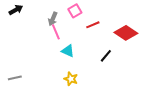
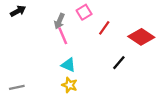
red line: (93, 25) -> (104, 28), turned -32
cyan triangle: (68, 51) -> (68, 65), moved
yellow star: (71, 79) -> (69, 85), moved

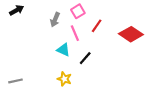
pink line: (63, 36) -> (75, 33), moved
black line: (119, 63) -> (85, 58), moved
cyan triangle: (68, 65) -> (63, 50), moved

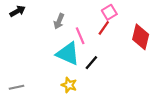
pink square: (78, 11) -> (109, 12), moved
red diamond: (131, 34) -> (141, 37), turned 70
cyan triangle: (63, 50) -> (68, 54), size x1.6

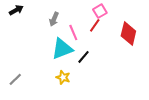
cyan triangle: (68, 54) -> (62, 49), turned -45
gray line: (16, 87) -> (15, 79), turned -32

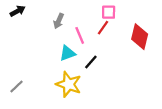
pink square: (100, 11) -> (109, 12), turned 32
cyan triangle: (62, 49) -> (68, 53), size x0.7
yellow star: (63, 77) -> (69, 84), size x1.6

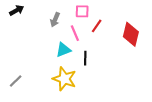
pink square: (109, 12) -> (82, 11), moved
black line: (91, 62) -> (85, 58), turned -40

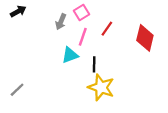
pink square: (82, 11) -> (82, 13), moved, turned -32
pink line: (75, 33) -> (83, 37), turned 42
yellow star: (64, 79) -> (101, 87), moved

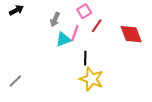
pink square: (82, 13) -> (84, 11), moved
red diamond: (145, 38) -> (131, 34), turned -35
cyan triangle: (70, 55) -> (63, 39), moved

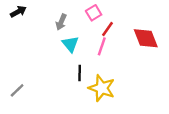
pink line: (75, 33) -> (102, 46), moved
cyan triangle: (63, 39) -> (70, 44), turned -49
black line: (85, 58) -> (80, 73), moved

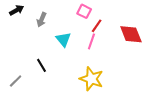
pink square: (94, 13) -> (84, 11), turned -32
gray arrow: (61, 22) -> (42, 20), moved
black line: (80, 73) -> (42, 65), moved, turned -32

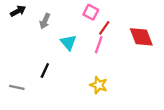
black line: (42, 65) -> (45, 71), turned 56
yellow star: (91, 79) -> (99, 85), size x0.7
gray line: (16, 81) -> (17, 87), turned 56

